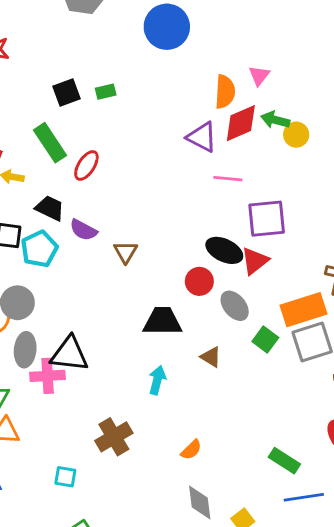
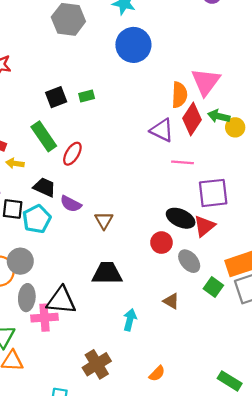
pink triangle: (259, 76) -> (206, 82), size x1.8
red diamond: (241, 123) -> (192, 119), turned -32
black trapezoid: (162, 321) -> (107, 273), moved

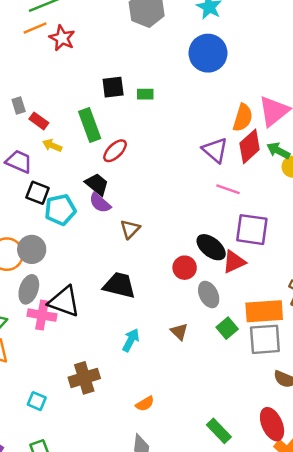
black trapezoid: (44, 187) -> (97, 184), moved

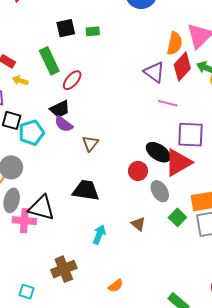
black trapezoid: (97, 184) -> (60, 109), turned 120
red triangle: (234, 262) -> (178, 162), size x1.4

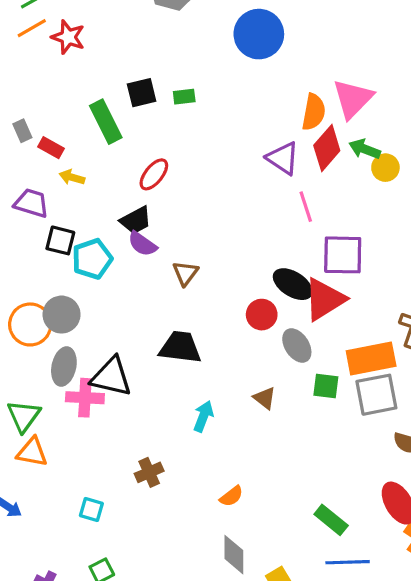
green rectangle: (49, 61) -> (106, 122), moved
pink line: (168, 103) -> (306, 207), turned 60
green square: (177, 217) -> (326, 386), turned -36
brown cross: (64, 269) -> (149, 472), size x0.7

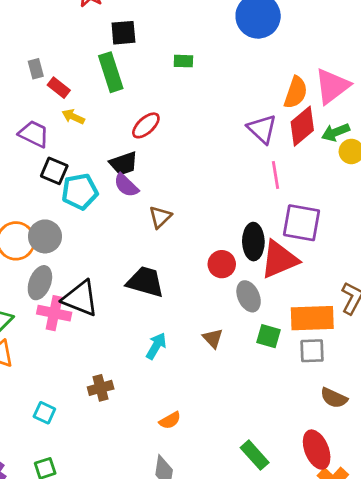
black square: (142, 93) -> (123, 33), moved
green arrow: (365, 149) -> (336, 132), turned -52
black ellipse: (293, 284) -> (253, 242), turned 48
gray square: (376, 395) -> (312, 351), size x0.7

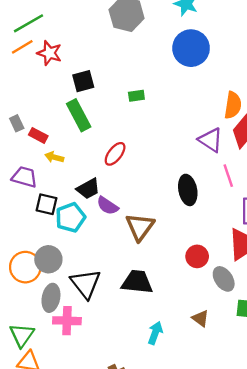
black trapezoid: (124, 164) -> (88, 189), moved
brown triangle: (160, 217) -> (140, 227), size x1.5
black ellipse: (253, 242) -> (188, 190), moved
black triangle: (80, 298) -> (86, 284), moved, turned 40

